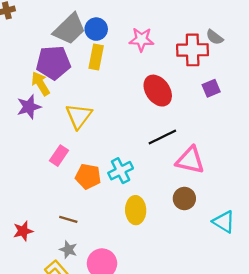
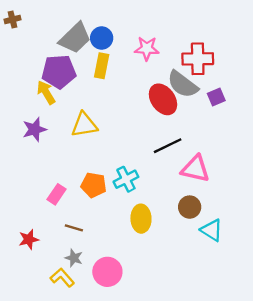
gray semicircle: (215, 37) -> (183, 84), moved, size x1.8
purple star: (29, 107) -> (34, 129), moved
yellow triangle: (79, 116) -> (84, 125), turned 44
pink rectangle: (59, 156) -> (56, 194), moved
cyan triangle: (224, 222) -> (212, 230), moved

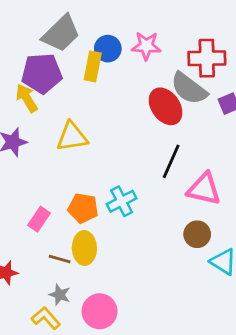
blue circle: (102, 38) -> (108, 49), moved
black line: (168, 146) -> (171, 161), turned -40
yellow ellipse: (141, 219) -> (84, 248), moved

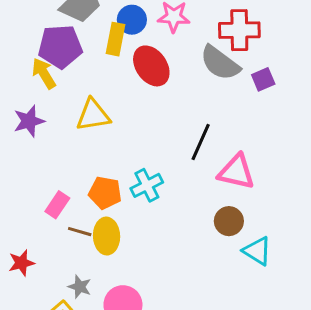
red ellipse: (166, 106) -> (151, 66), moved
brown line: (60, 259) -> (80, 232), moved

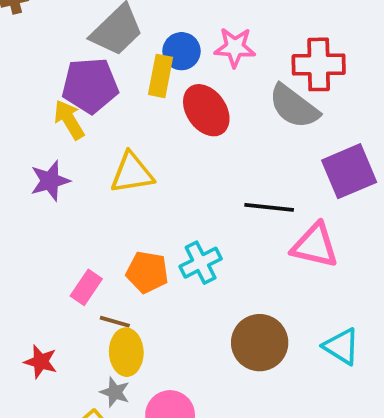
purple square: (263, 79) -> (349, 171), moved, size x1.8
black line: (201, 142) -> (269, 207), turned 72
brown circle: (229, 221) -> (260, 343), moved, size x1.5
yellow ellipse: (107, 236) -> (126, 352), moved
red star: (21, 263) -> (41, 362), turned 30

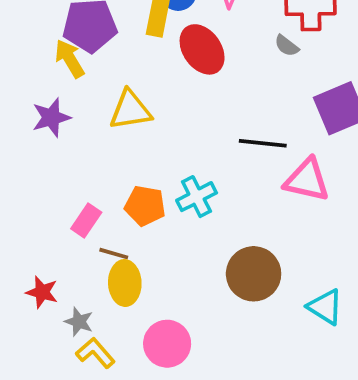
gray semicircle: (294, 106) -> (287, 46), size x0.5
cyan triangle: (342, 346) -> (325, 307), moved
gray star: (115, 392) -> (79, 322), moved

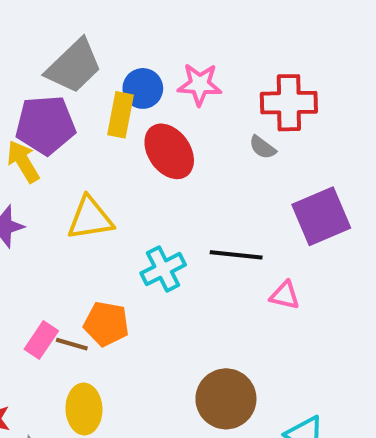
pink triangle: (307, 180) -> (285, 295), size x0.6
cyan cross: (197, 197) -> (163, 269), moved
brown line: (114, 254) -> (72, 344), moved

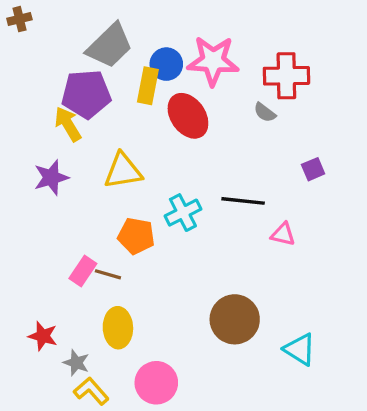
pink star: (200, 84) -> (213, 61), size x1.4
purple square: (321, 216) -> (313, 169), size x0.5
orange pentagon: (106, 324) -> (136, 236), moved

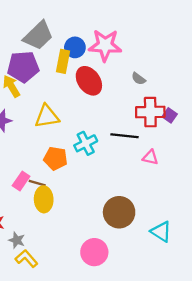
red cross: (286, 76) -> (150, 112), moved
purple square: (313, 169) -> (170, 115), turned -32
yellow ellipse: (118, 328) -> (44, 199), moved
pink circle: (156, 383) -> (94, 252), moved

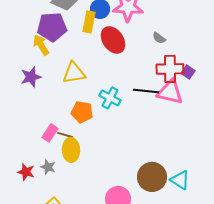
cyan cross: (86, 143) -> (110, 98), turned -35
pink triangle: (150, 157) -> (170, 92), moved, size x1.8
brown circle: (119, 212) -> (152, 177), moved
gray star: (17, 240) -> (48, 167), moved

